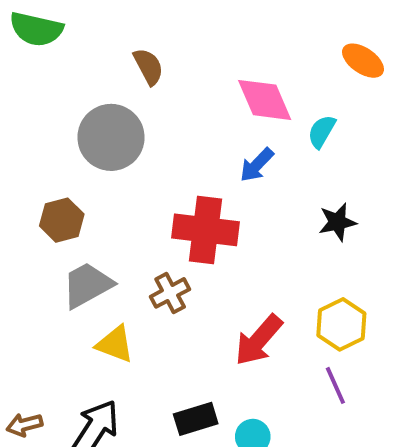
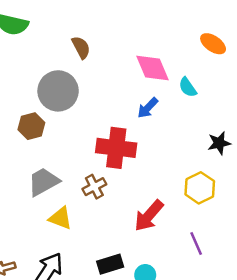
cyan semicircle: (322, 131) -> (188, 87), turned -65
brown hexagon: (62, 220) -> (31, 126), moved
black star: (337, 222) -> (219, 143), moved
yellow hexagon: (341, 324) -> (200, 188), moved

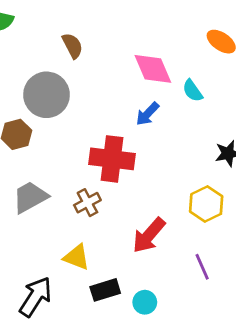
yellow triangle: (60, 218) -> (77, 257), moved

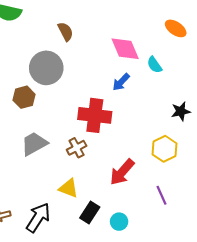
black rectangle: (105, 290) -> (90, 212), turned -40

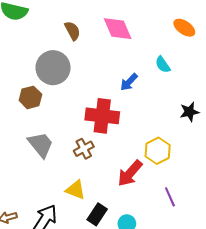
pink diamond: (125, 49) -> (118, 29), moved
gray trapezoid: (34, 144) -> (41, 145), turned 80
yellow hexagon: (165, 149) -> (158, 151), moved

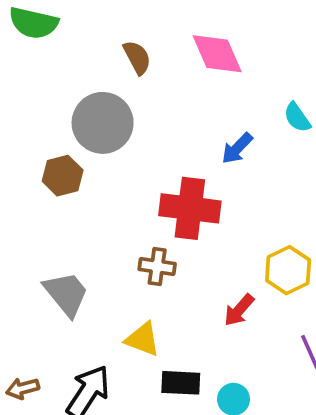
gray trapezoid: (41, 145) -> (66, 294), moved
brown cross: (84, 149) -> (157, 267), turned 36
red arrow: (130, 173) -> (239, 310), size x0.7
black rectangle: (97, 214) -> (181, 383), turned 60

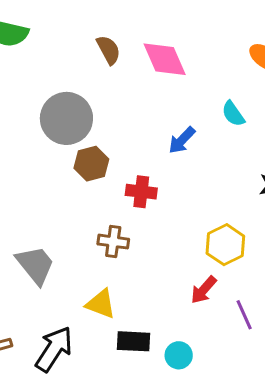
brown semicircle: (137, 57) -> (109, 50), moved
brown hexagon: (63, 176) -> (91, 164), moved
red cross: (190, 208) -> (141, 192), size x0.6
red arrow: (239, 310) -> (204, 290), moved

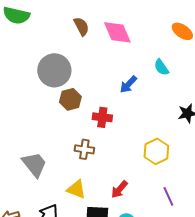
red arrow: (204, 290) -> (119, 189), moved

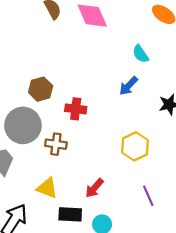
gray circle: (54, 70) -> (23, 125), moved
blue arrow: (128, 84) -> (128, 86), moved

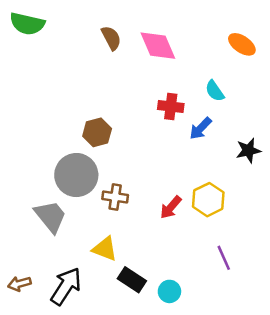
red cross: (76, 109) -> (171, 106), moved
red arrow: (94, 188) -> (171, 207), moved
black rectangle: (70, 214) -> (132, 280), turned 30

